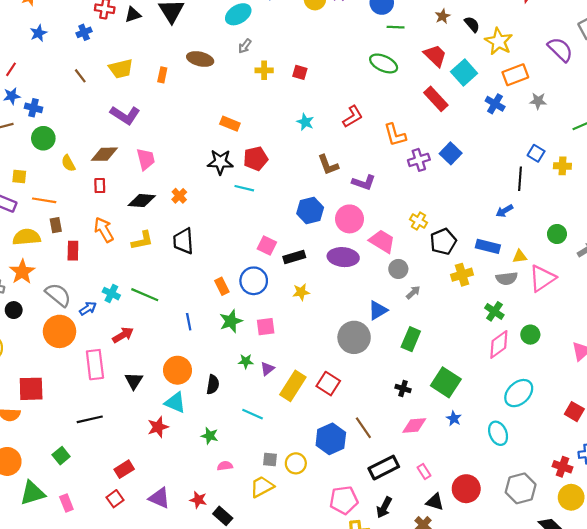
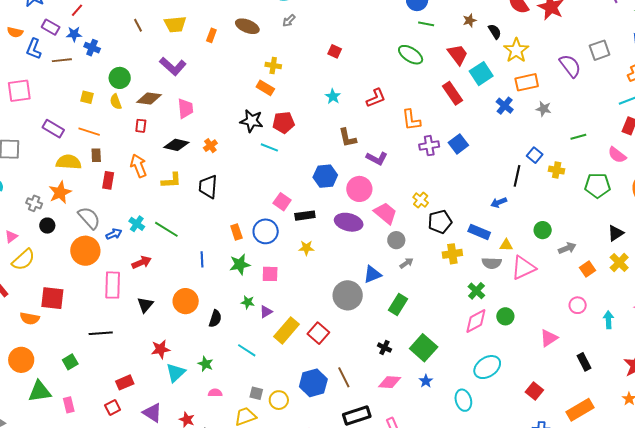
yellow cross: (264, 70) -> (273, 65), moved
green circle: (43, 138) -> (120, 78), moved
yellow square: (19, 176) -> (87, 97), moved
cyan triangle: (175, 403) -> (176, 373), moved, turned 45

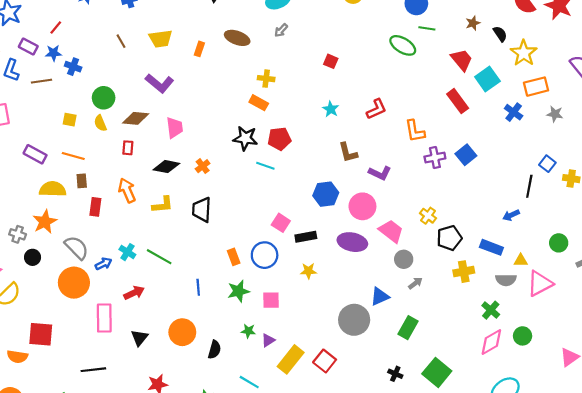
green ellipse: (411, 55) -> (403, 45), moved

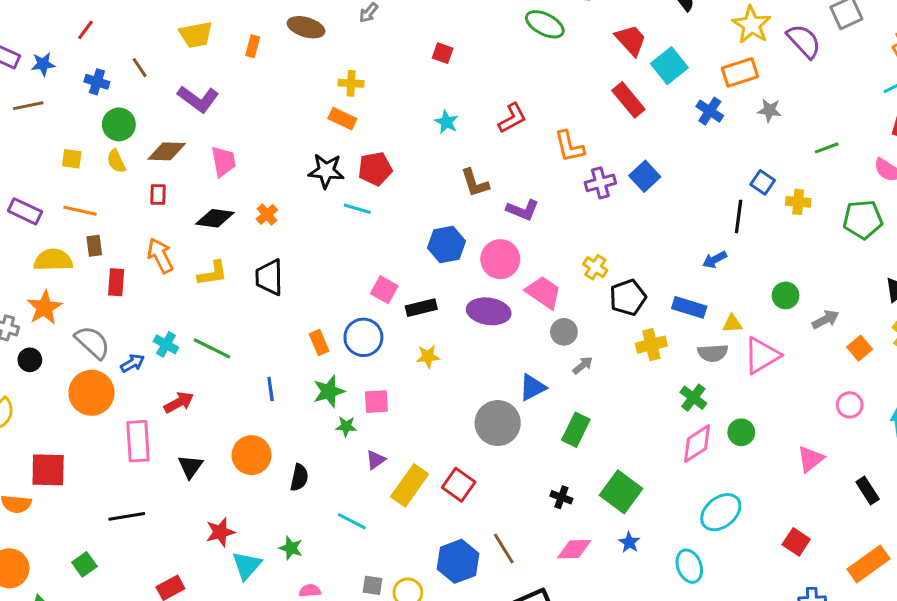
red line: (56, 28) -> (86, 30), moved
brown line: (121, 41) -> (140, 68), moved
yellow star: (524, 53) -> (752, 25), moved
blue cross: (73, 67) -> (97, 82), moved
green star: (248, 331) -> (346, 426), moved

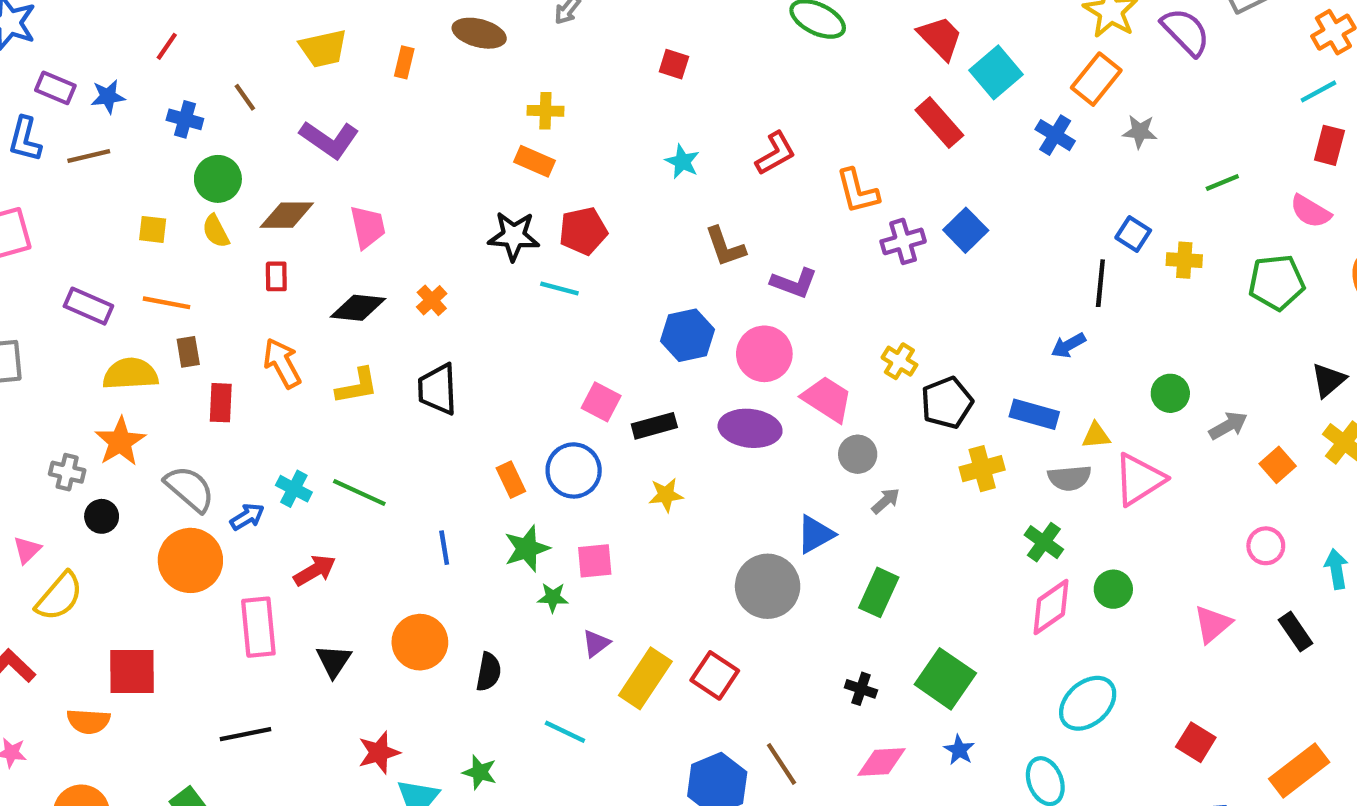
orange rectangle: (740, 72) -> (1096, 79), turned -32
black rectangle: (868, 490) -> (1296, 632), moved

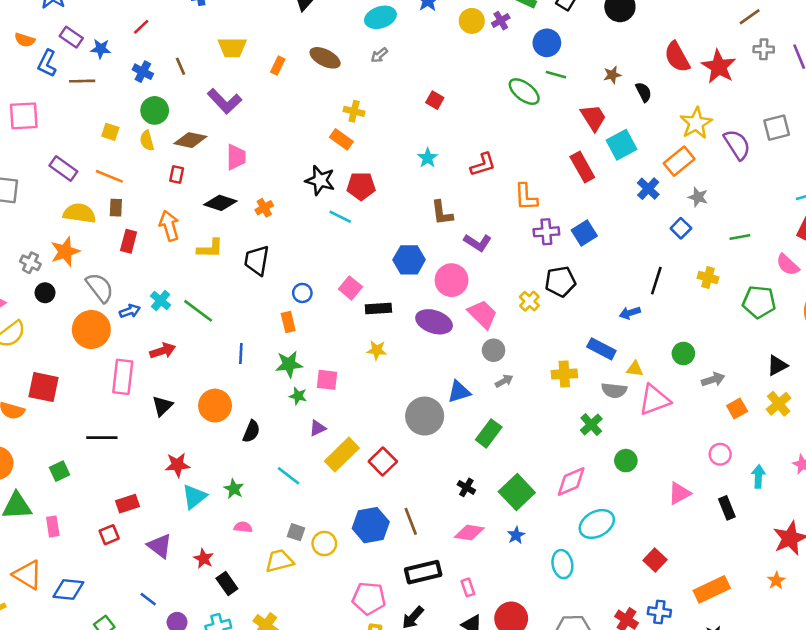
blue square: (1133, 234) -> (681, 228), moved
black pentagon: (947, 403) -> (560, 281), moved
blue circle: (574, 470) -> (302, 293), moved, size x0.6
pink diamond: (1051, 607) -> (571, 482), moved

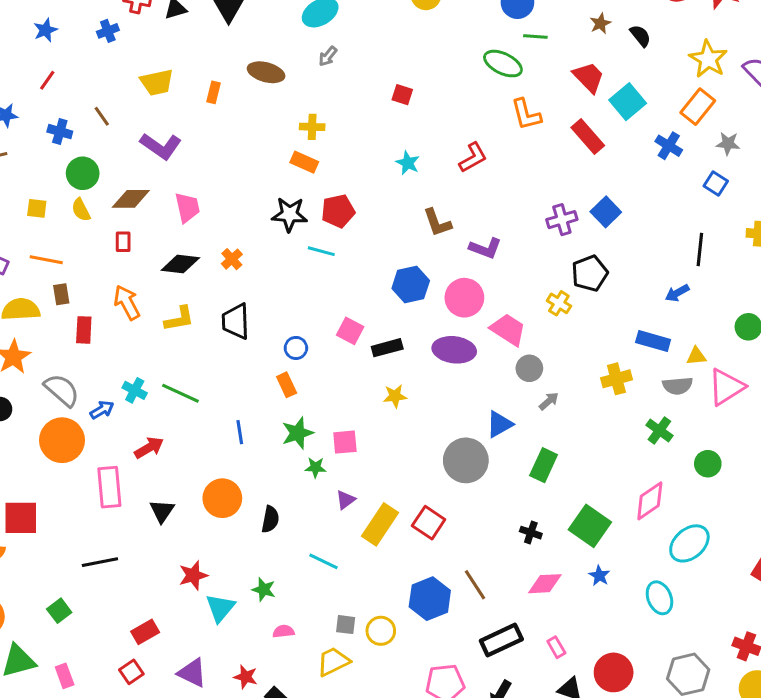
orange L-shape: (526, 197) -> (526, 114), moved

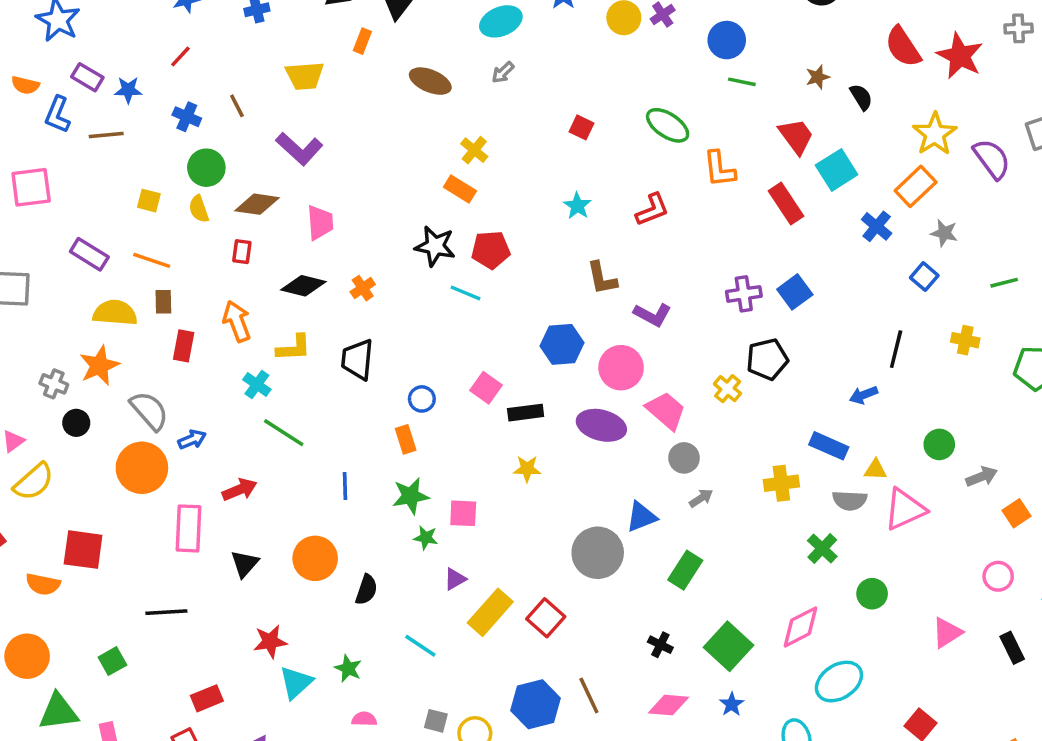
green ellipse: (503, 64) -> (668, 125), moved
orange rectangle: (214, 92) -> (362, 41), moved
yellow cross: (312, 127) -> (474, 150), turned 30
cyan cross: (135, 390) -> (257, 385), moved

